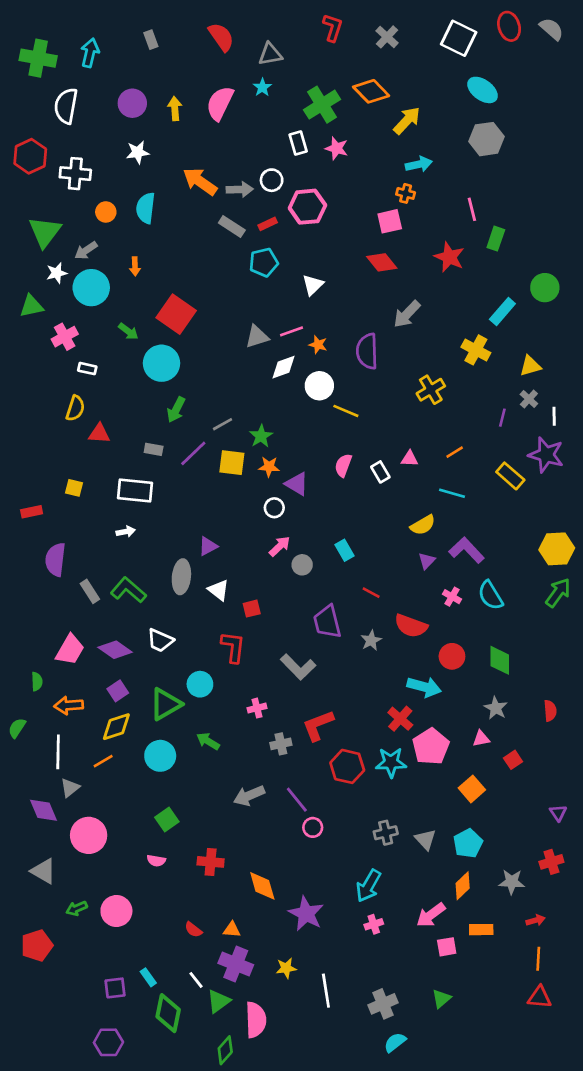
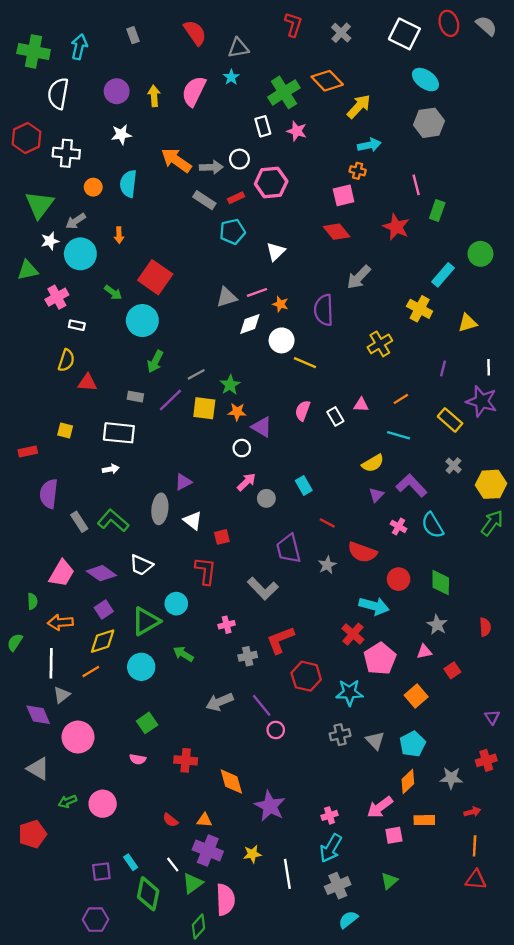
gray cross: (529, 399) -> (454, 466), moved
cyan star: (391, 762) -> (349, 693), moved
cyan arrow: (368, 886) -> (331, 848), moved

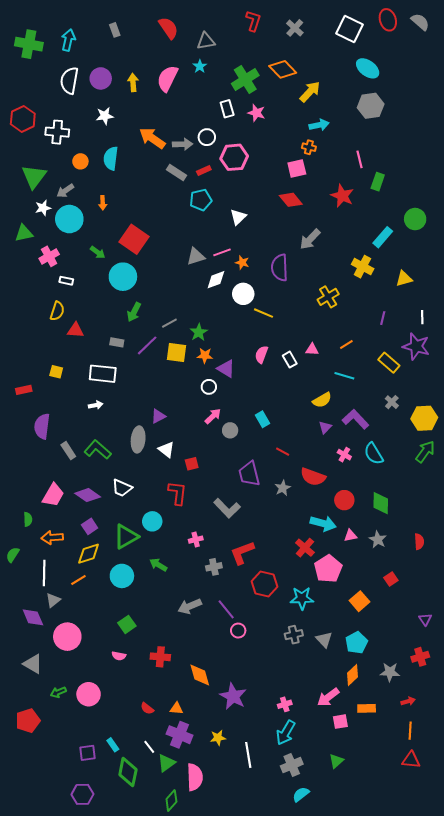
white semicircle: (58, 94) -> (69, 81), moved
pink triangle: (424, 652) -> (350, 535), moved

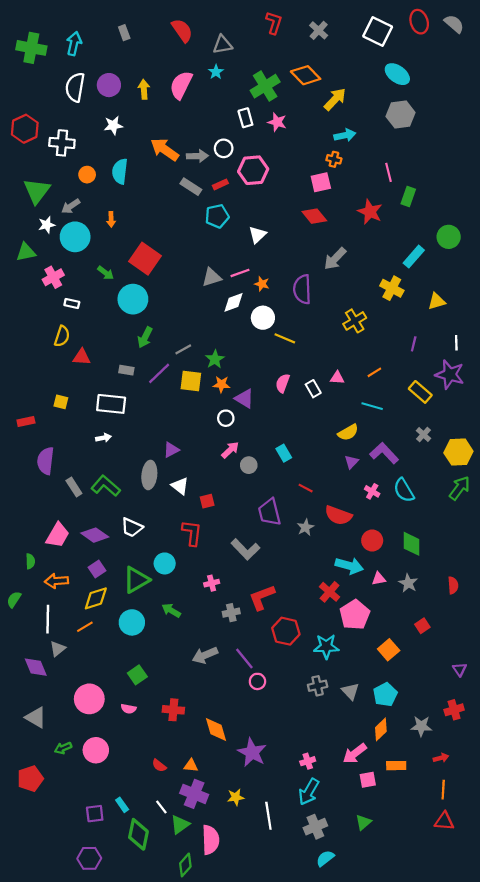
pink circle: (67, 637) -> (89, 699), moved

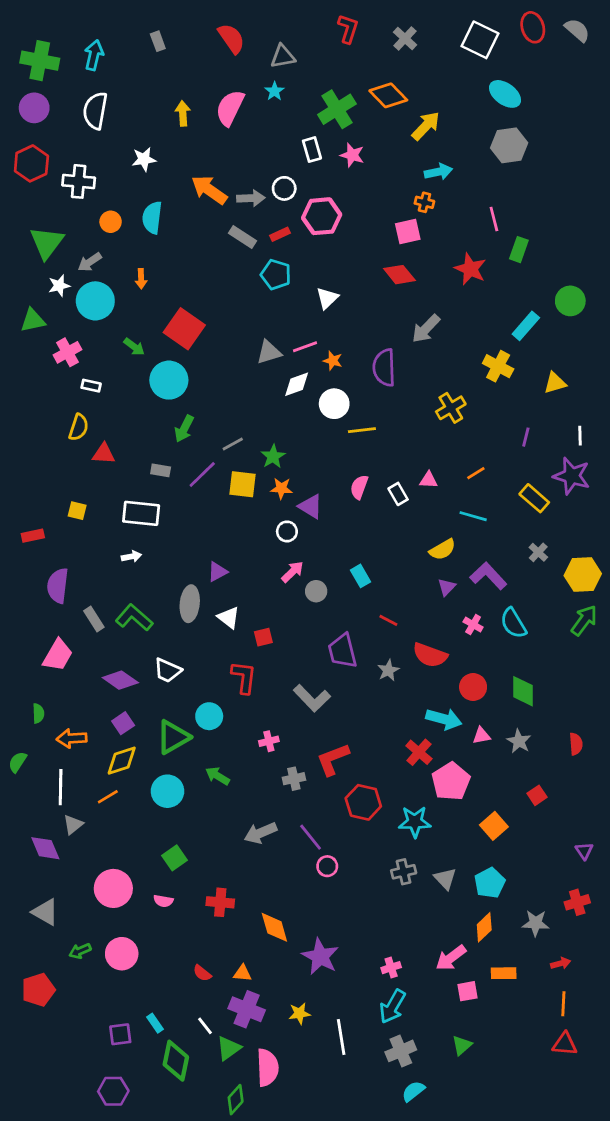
purple circle: (109, 85) -> (34, 108), moved
cyan pentagon: (217, 216) -> (276, 275), turned 30
yellow line: (285, 338) -> (362, 430), turned -30
pink trapezoid: (58, 535) -> (58, 655), moved

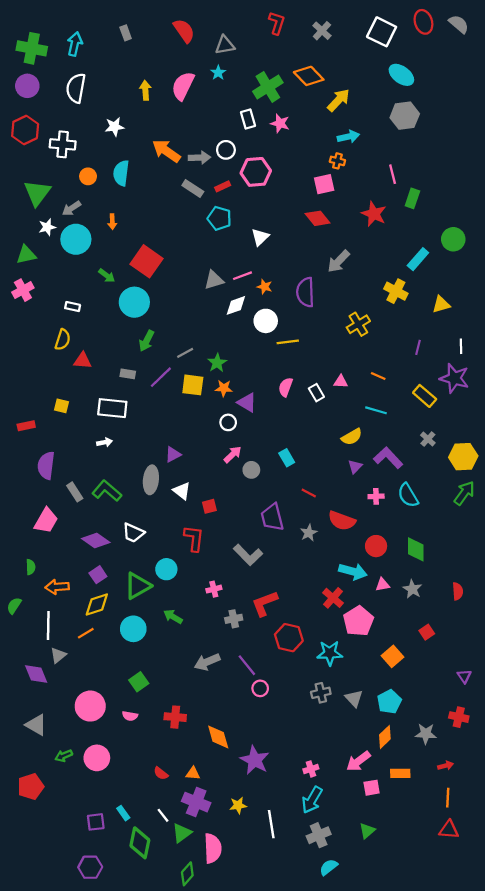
pink cross: (67, 352) -> (23, 290), moved
orange line: (476, 473) -> (378, 376), turned 56
pink cross: (473, 625) -> (376, 496), turned -32
red cross: (577, 902) -> (459, 717), turned 30

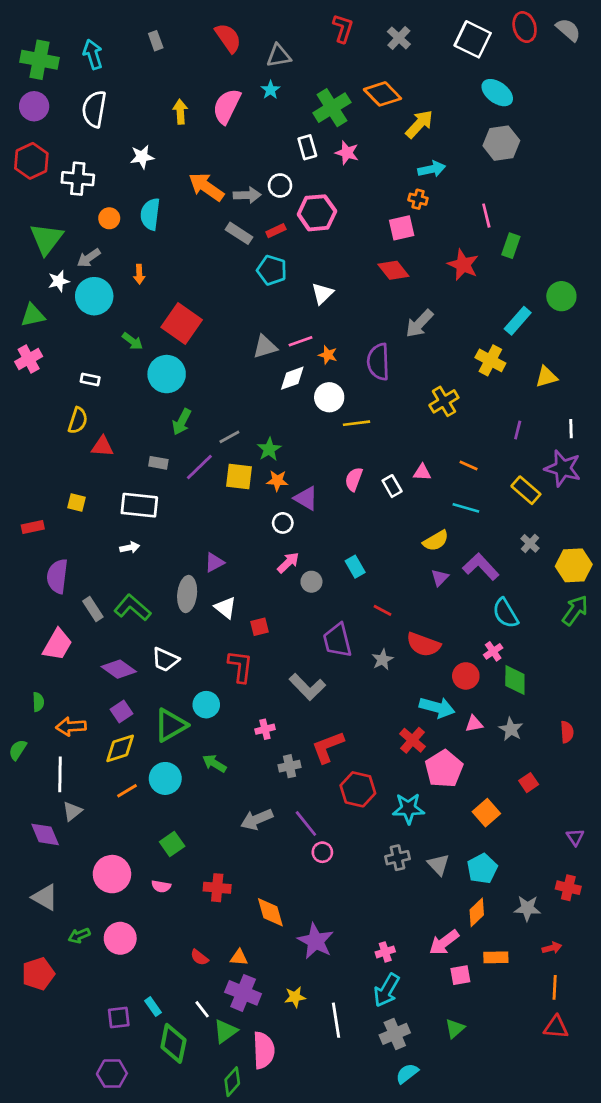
cyan arrow: (75, 44) -> (93, 54), turned -30
pink cross: (376, 496) -> (493, 651), moved, turned -32
orange line: (86, 633) -> (127, 791), moved

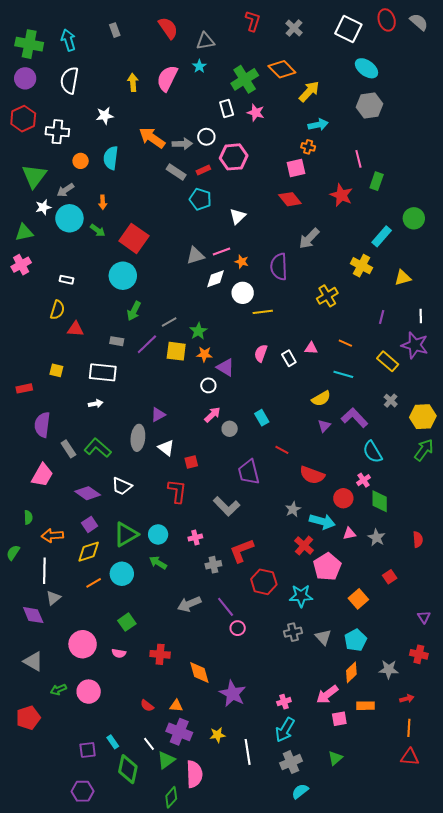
green arrow: (132, 341) -> (98, 230), moved
gray star: (382, 660) -> (293, 509), moved
cyan circle: (206, 705) -> (158, 534), moved

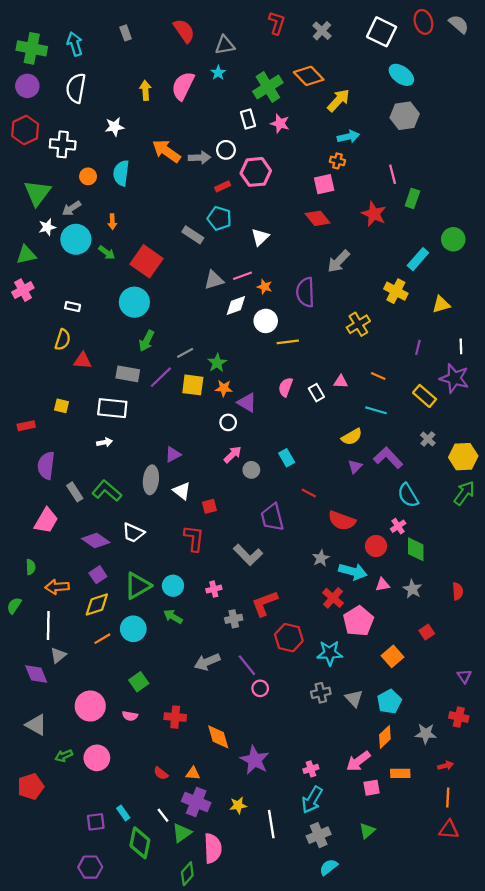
gray rectangle: (176, 172) -> (193, 235), moved
gray rectangle: (117, 341) -> (128, 374), size x1.5

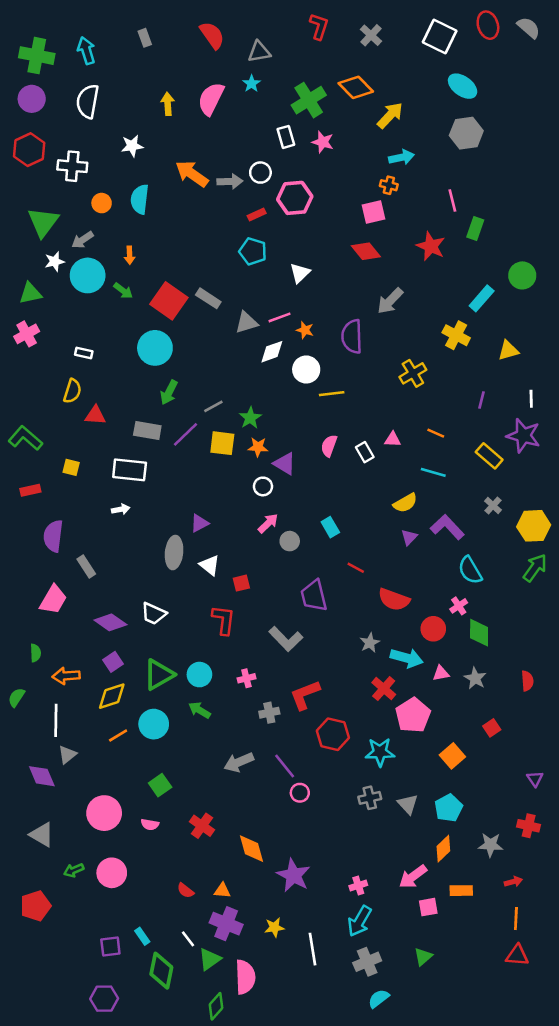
gray rectangle: (193, 235) -> (208, 298), moved
green L-shape: (107, 491) -> (25, 438), moved
red cross: (175, 717) -> (202, 826), turned 30

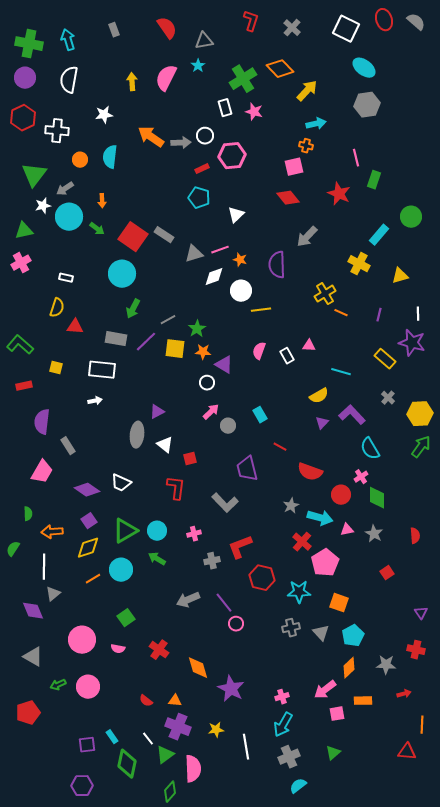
orange line: (436, 433) -> (341, 313), moved
orange square: (452, 756) -> (339, 603), moved, turned -30
orange line: (516, 919) -> (422, 725), moved

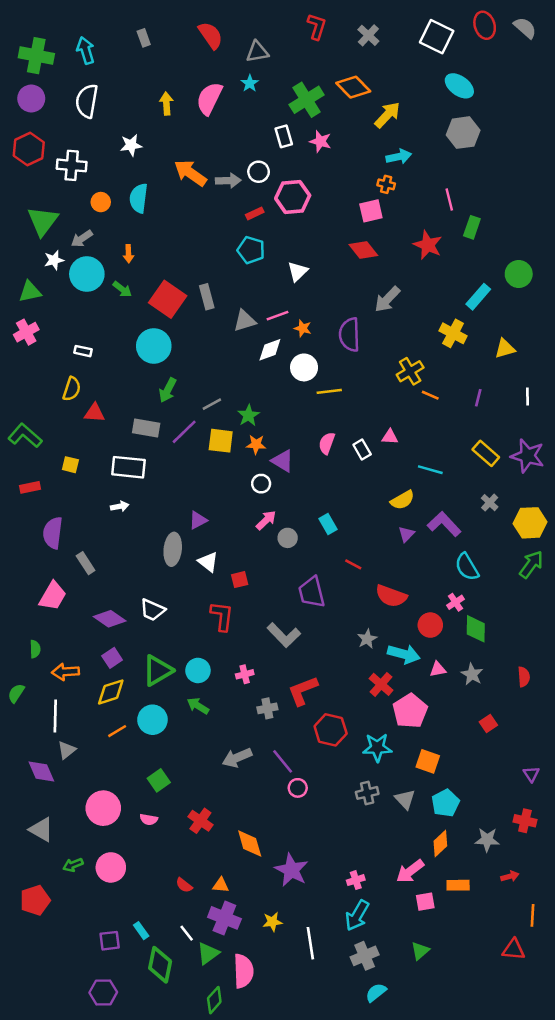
gray rectangle: (164, 235) -> (207, 297), turned 42
purple star: (412, 343) -> (528, 456), moved

